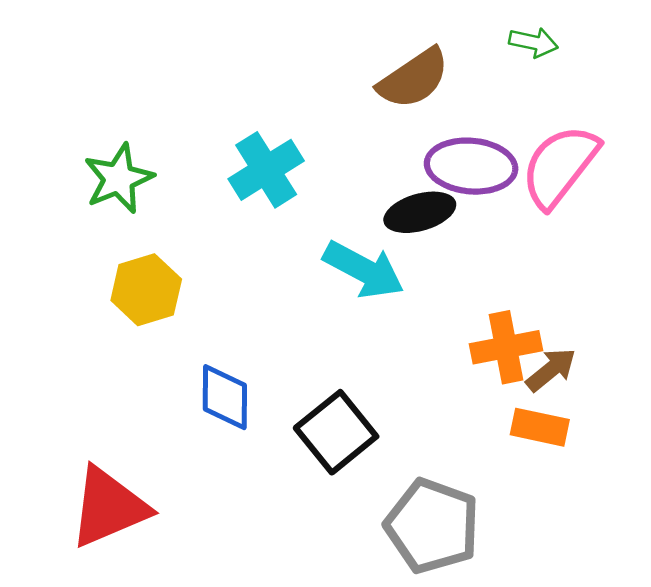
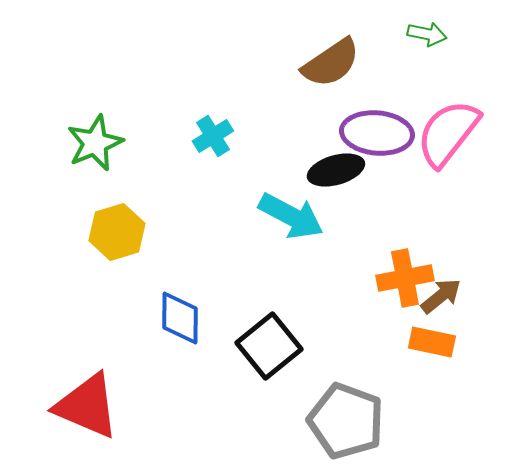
cyan cross: (266, 170) -> (213, 136), size x0.7
red triangle: (109, 507) -> (87, 406), turned 46

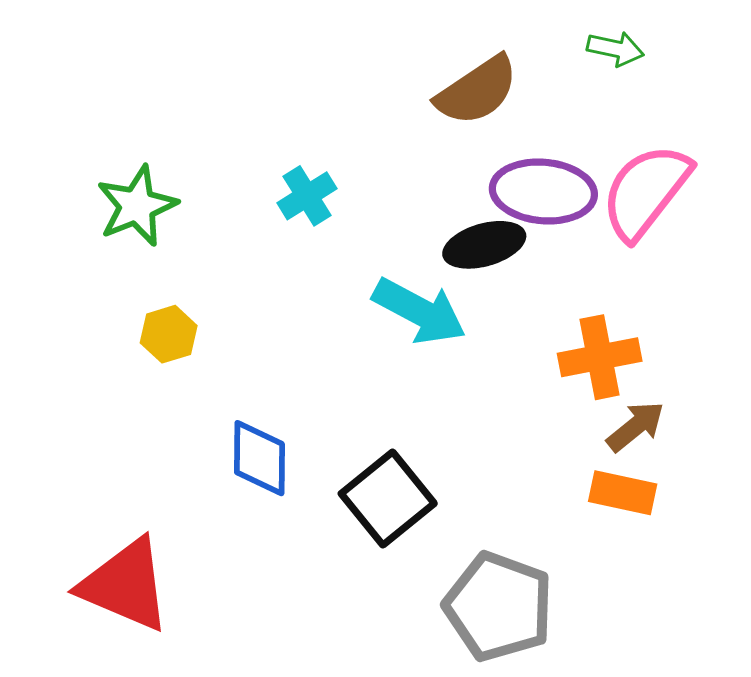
yellow hexagon: (117, 232) -> (169, 334), size x0.7
orange cross: (405, 278) -> (600, 357), moved

